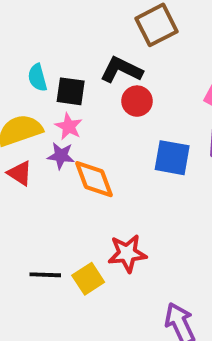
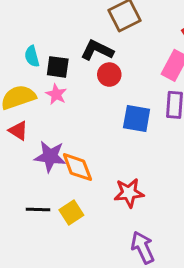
purple star: (61, 156) -> (50, 156), moved, size x1.5
orange diamond: (94, 179) -> (77, 167), moved
red star: (127, 253) -> (129, 193), moved

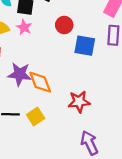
red circle: (109, 75) -> (64, 25), moved

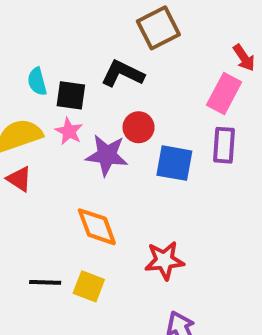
purple star: (20, 74) -> (107, 155), moved
yellow square: (36, 117) -> (89, 286), turned -36

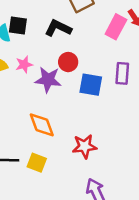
pink rectangle: (224, 93) -> (116, 27), moved
black square: (71, 95) -> (18, 26), moved
pink star: (69, 131) -> (24, 65), turned 30

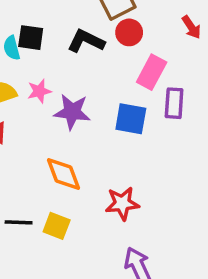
pink rectangle: (116, 27) -> (152, 72), moved
red circle: (68, 62) -> (129, 32), moved

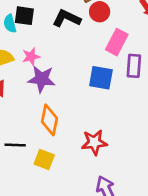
purple star: (72, 112) -> (42, 79), moved
orange diamond: (63, 174) -> (49, 120), turned 32
black line: (19, 222) -> (15, 145), moved

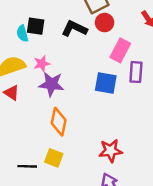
red star: (94, 142) -> (111, 151), moved
black line: (15, 145) -> (27, 166), moved

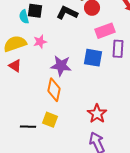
pink rectangle: (120, 50) -> (105, 31), turned 42
purple star: (51, 84) -> (61, 66), moved
red star: (111, 151) -> (97, 114), turned -30

